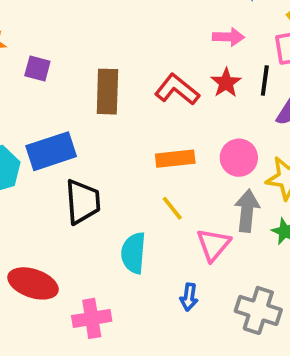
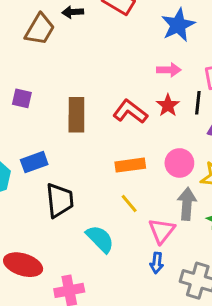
blue rectangle: (51, 151) -> (34, 162), size x0.7
cyan semicircle: (133, 253) -> (100, 239), turned 132
blue arrow: (189, 297) -> (157, 263), moved

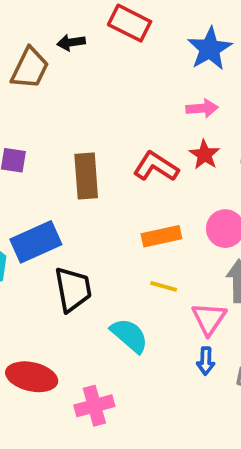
blue rectangle: (34, 162) -> (36, 242), size x1.4
yellow line: (129, 203) -> (164, 286), turned -30

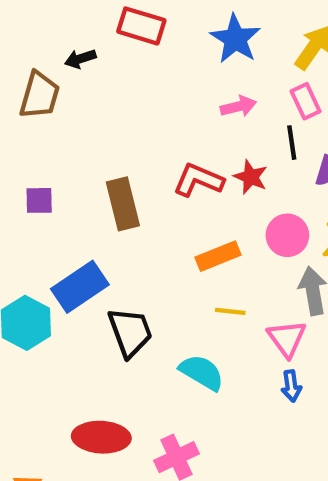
red star: (204, 155) -> (251, 177), moved

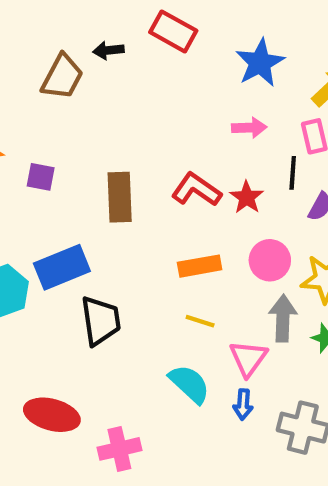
cyan semicircle: (202, 372) -> (189, 384), moved

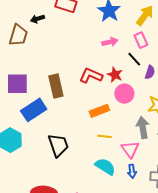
black line: (293, 173) -> (134, 59), turned -35
purple square: (41, 177) -> (17, 84), size x1.6
pink circle: (270, 260) -> (124, 94), moved
blue rectangle: (62, 267) -> (34, 110), moved

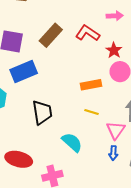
red L-shape: (91, 76) -> (88, 33), moved
brown rectangle: (56, 86) -> (51, 35), moved, turned 45
cyan semicircle: (105, 167) -> (72, 142), moved

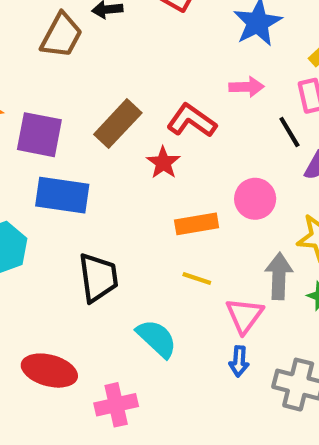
red star: (114, 50) -> (163, 163), moved
blue rectangle: (24, 71) -> (62, 195), turned 30

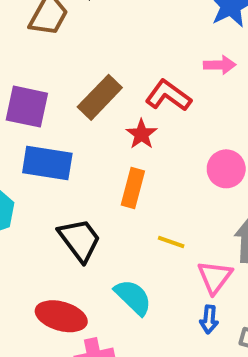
orange rectangle: (197, 224) -> (133, 188), moved, turned -66
black trapezoid: (98, 278) -> (80, 240), turned -30
red ellipse: (49, 371) -> (61, 316), moved

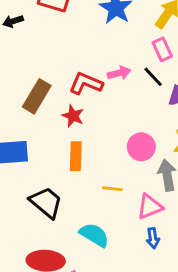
pink arrow: (220, 65) -> (119, 73), moved
pink circle: (226, 169) -> (141, 147), moved
pink triangle: (215, 277) -> (150, 207), turned 44

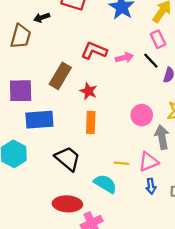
red L-shape: (86, 84) -> (94, 51), moved
yellow line: (112, 189) -> (122, 163), moved

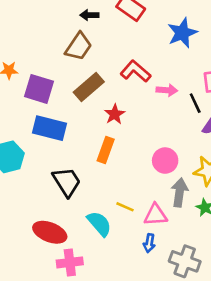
brown trapezoid: (21, 36) -> (79, 47), moved

